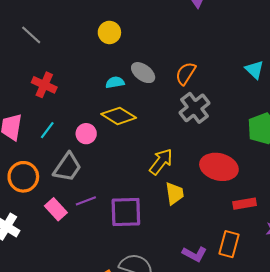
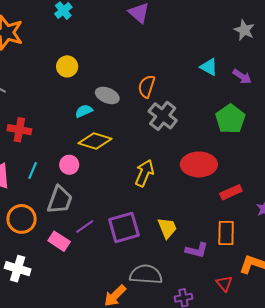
yellow trapezoid: (175, 193) -> (167, 228), moved

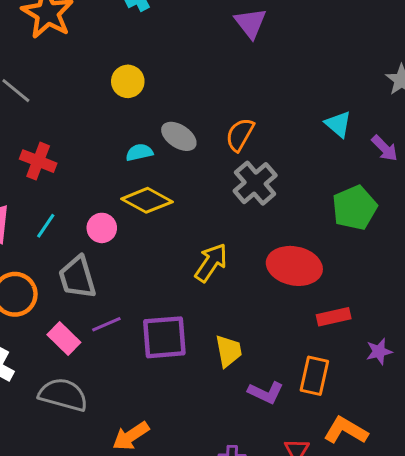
gray trapezoid: (60, 200) -> (77, 277), turned 132
gray semicircle: (146, 274) -> (63, 395), moved

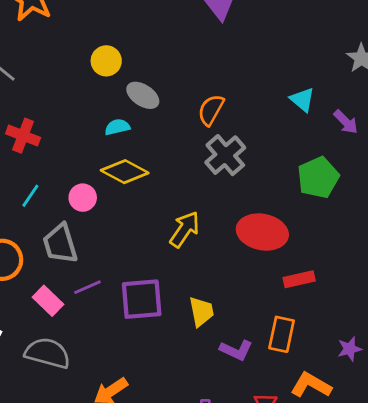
gray ellipse: (179, 136) -> (143, 95), moved
purple star: (379, 351) -> (350, 349), moved

